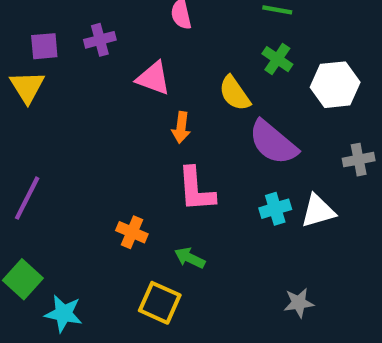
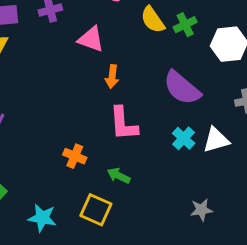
green cross: (277, 59) -> (185, 25), turned 30
yellow semicircle: (235, 93) -> (153, 20), moved
cyan cross: (275, 209) -> (184, 138), turned -30
cyan star: (64, 314) -> (42, 218), moved

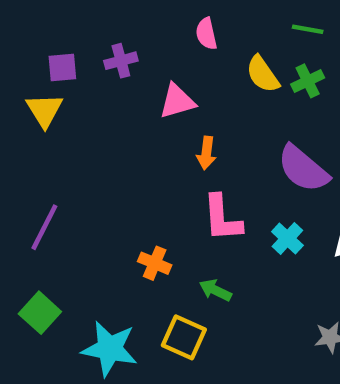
pink triangle: (91, 39) -> (177, 101), turned -36
cyan cross: (184, 138) -> (287, 238), moved
cyan star: (42, 218) -> (110, 349), size x1.4

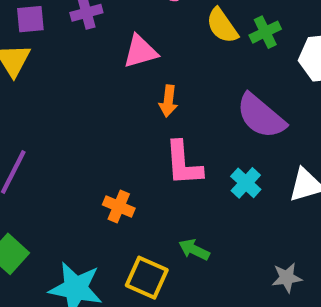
green arrow: (215, 290) -> (194, 250), moved

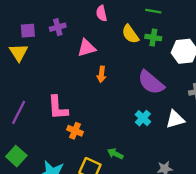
green cross: (265, 32) -> (153, 38), turned 35
pink L-shape: (183, 163) -> (58, 108), moved

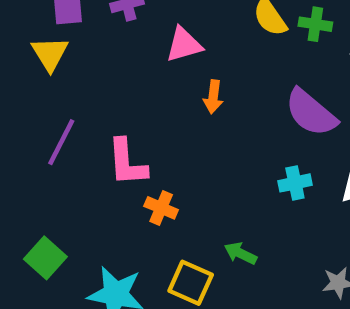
purple line: (19, 112) -> (61, 142), moved
cyan cross: (143, 118) -> (295, 183), turned 35

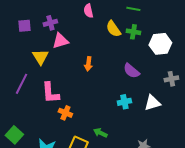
pink triangle: (184, 45) -> (60, 41), moved
yellow triangle: (50, 54) -> (40, 57), moved
purple semicircle: (311, 113) -> (131, 71), size x0.7

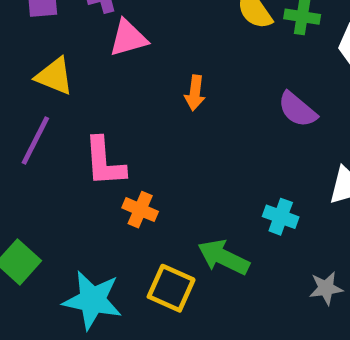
yellow triangle: (40, 57) -> (54, 76), moved, turned -36
cyan cross: (124, 102) -> (281, 217), moved, turned 32
green arrow: (100, 133) -> (224, 257), size x1.5

